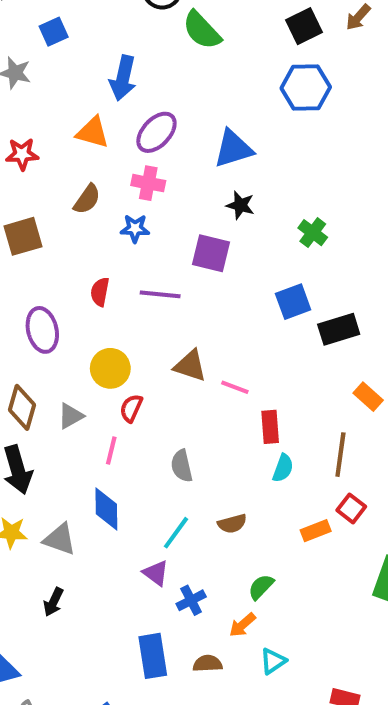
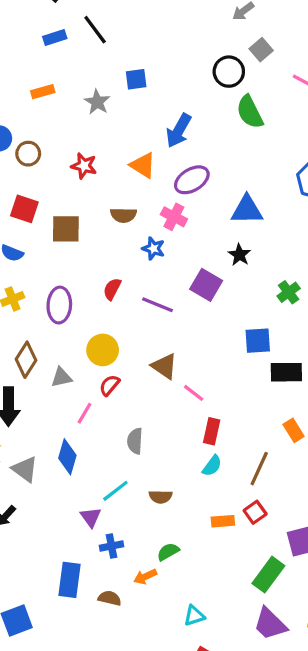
brown semicircle: (87, 199) -> (123, 215), turned 40
cyan triangle: (273, 661) -> (194, 616), moved

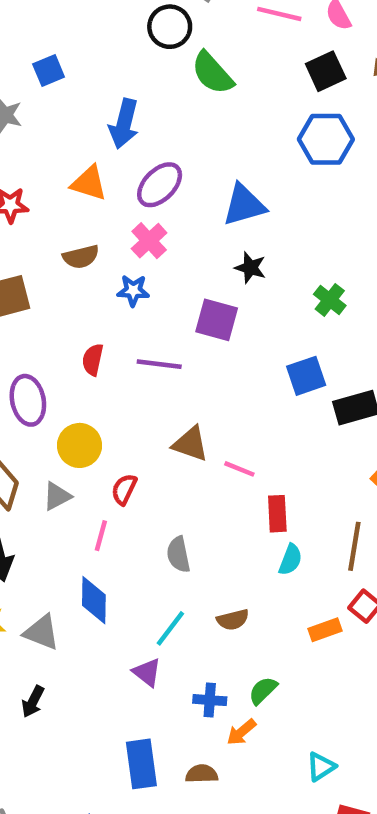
pink cross: (174, 217) -> (149, 241), turned 35
yellow circle: (103, 350) -> (79, 445), moved
blue cross: (112, 546) -> (210, 700), moved, turned 30

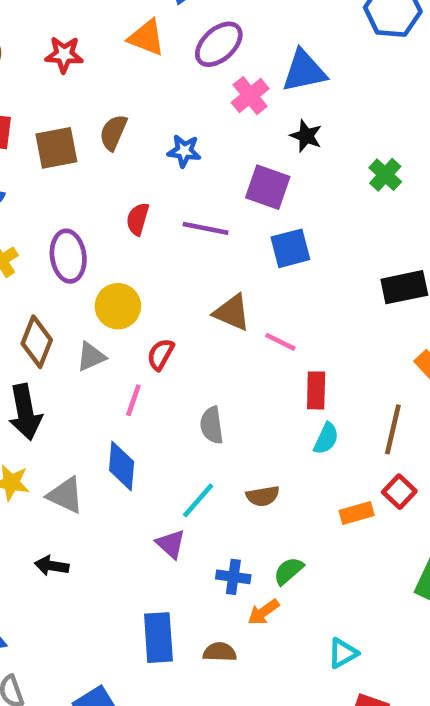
pink cross: (149, 241) -> (250, 96), moved
brown semicircle: (81, 257) -> (113, 132), moved, turned 123
blue square: (306, 376) -> (290, 248), moved
black arrow: (33, 702) -> (52, 566), turned 68

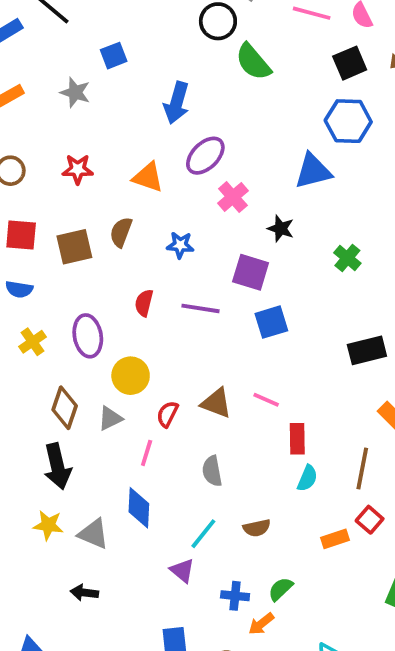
orange triangle: (146, 37) -> (148, 177), moved
blue triangle: (304, 71) -> (313, 171), moved
brown triangle: (232, 313) -> (216, 403), moved

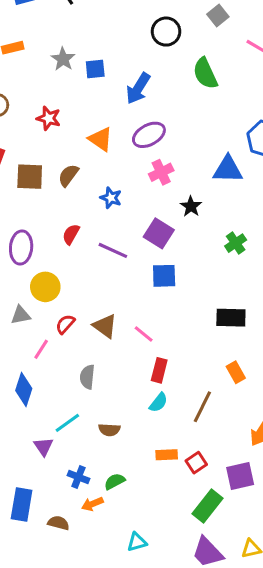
black circle: (218, 21) -> (166, 32), moved
blue square: (114, 56) -> (95, 69), moved
red square: (370, 520) -> (196, 463), moved

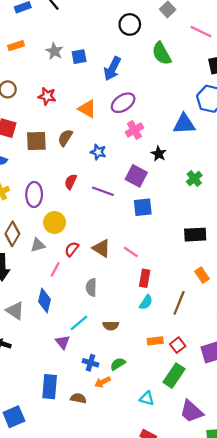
green rectangle: (207, 506) -> (174, 376), moved
cyan triangle: (137, 542) -> (147, 398), moved, turned 35

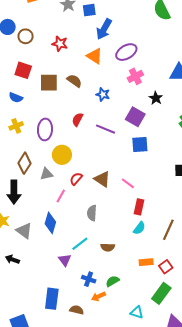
blue arrow: (112, 69) -> (104, 29), moved
brown semicircle: (65, 138) -> (74, 81), turned 91

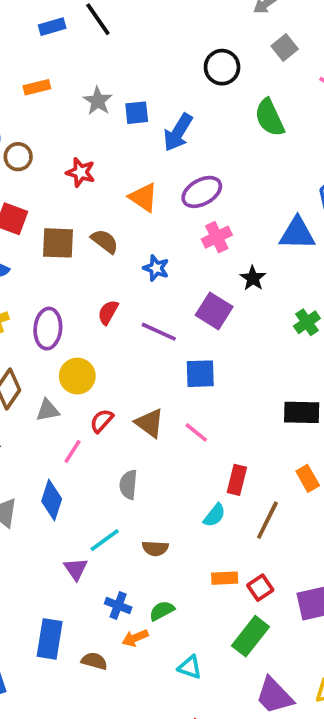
blue arrow: (104, 29) -> (178, 132), moved
blue square: (140, 144) -> (200, 374), moved
red rectangle: (139, 207) -> (237, 480), moved
cyan triangle: (137, 312) -> (190, 667), moved

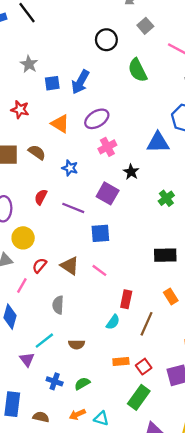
blue square: (137, 113) -> (52, 83), moved
orange arrow: (135, 638) -> (77, 414), moved

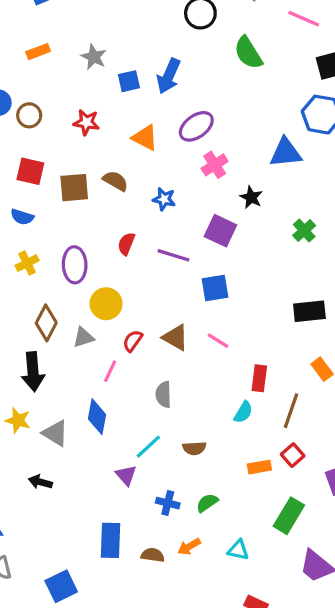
red square: (144, 367) -> (293, 455), moved
orange arrow: (77, 414) -> (189, 547), moved

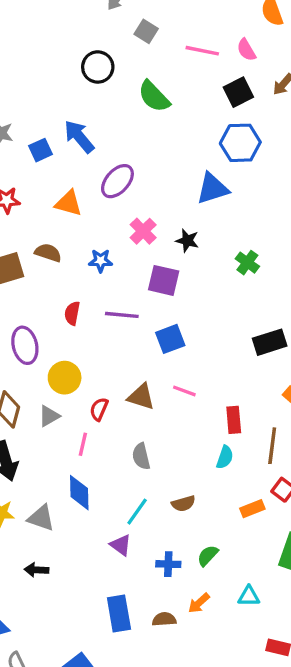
blue arrow: (169, 76) -> (79, 137), turned 128
pink cross: (215, 165) -> (143, 231), moved

